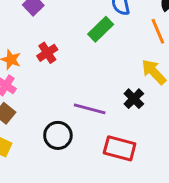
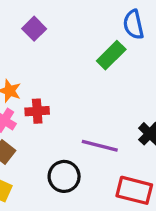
red cross: (47, 53) -> (37, 111), moved, turned 30

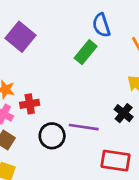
purple square: (34, 29) -> (21, 37), size x1.5
black circle: (64, 176) -> (52, 136), moved

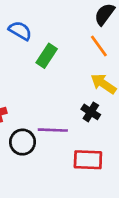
blue semicircle: (101, 25) -> (20, 31), moved, turned 145

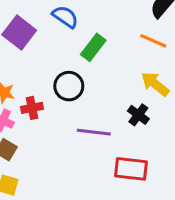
orange line: (99, 46) -> (153, 41), turned -35
black circle: (23, 142) -> (69, 86), moved

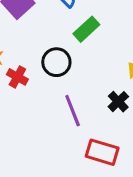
red cross: (32, 108) -> (17, 77), turned 30
purple line: (94, 132) -> (73, 111), turned 52

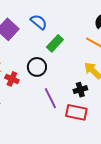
black cross: (118, 102) -> (80, 90), turned 32
red rectangle: (102, 152) -> (76, 112), moved

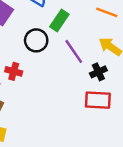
black circle: (37, 67) -> (36, 40), moved
purple line: (50, 98) -> (74, 51), moved

